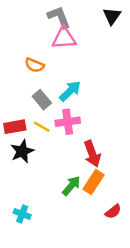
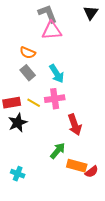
cyan arrow: (70, 91) -> (57, 74), turned 102
gray rectangle: (42, 100) -> (28, 73), moved
orange rectangle: (93, 182) -> (77, 166), moved, turned 72

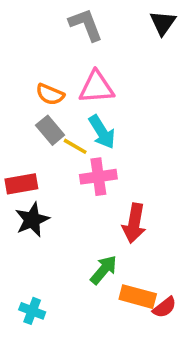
pink triangle: (52, 31) -> (97, 87), moved
yellow line: (34, 103) -> (75, 146), moved
red arrow: (75, 125) -> (134, 223), turned 30

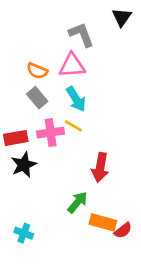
gray L-shape: (86, 25) -> (81, 35), moved
yellow line: (75, 146) -> (73, 126), moved
pink cross: (98, 177) -> (51, 133), moved

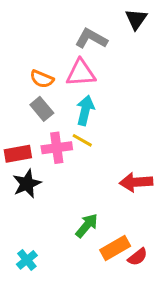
gray L-shape: (81, 35) -> (91, 39), turned -40
cyan arrow: (76, 99) -> (85, 110), turned -135
red arrow: (100, 167) -> (136, 182), moved, turned 76
orange rectangle: (103, 222) -> (115, 248), turned -45
cyan cross: (24, 233) -> (27, 260), turned 30

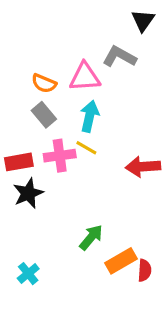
gray L-shape: (91, 39) -> (119, 57), moved
red arrow: (136, 182) -> (143, 167), moved
red semicircle: (138, 257) -> (145, 270), turned -48

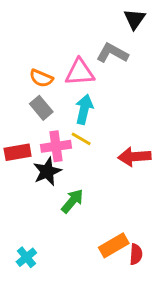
black star: (28, 193) -> (47, 171), moved
green arrow: (91, 237) -> (72, 201), moved

